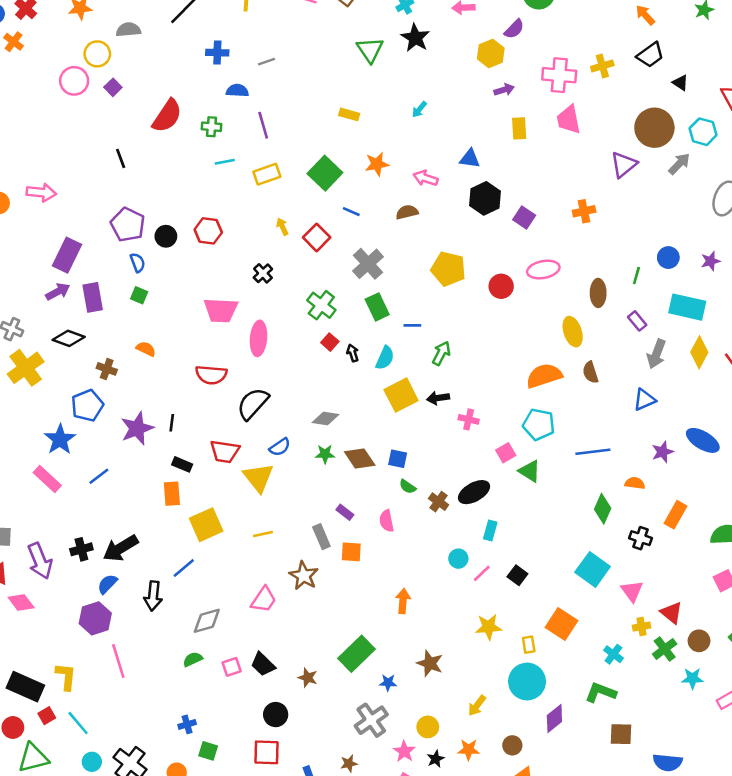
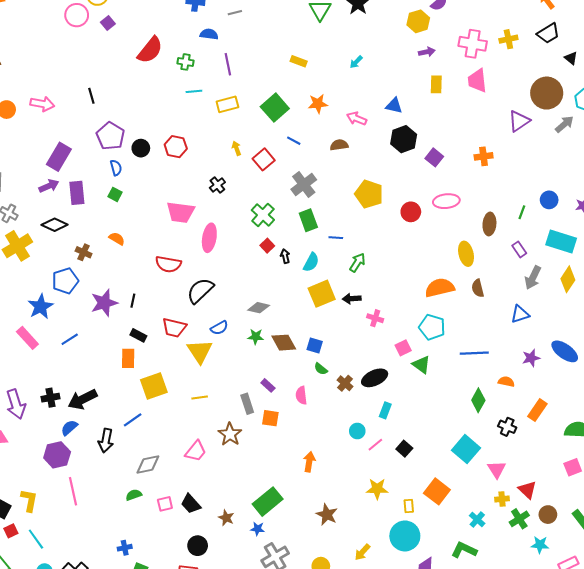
black line: (121, 158) -> (91, 96), moved
blue star: (388, 683) -> (258, 529), moved

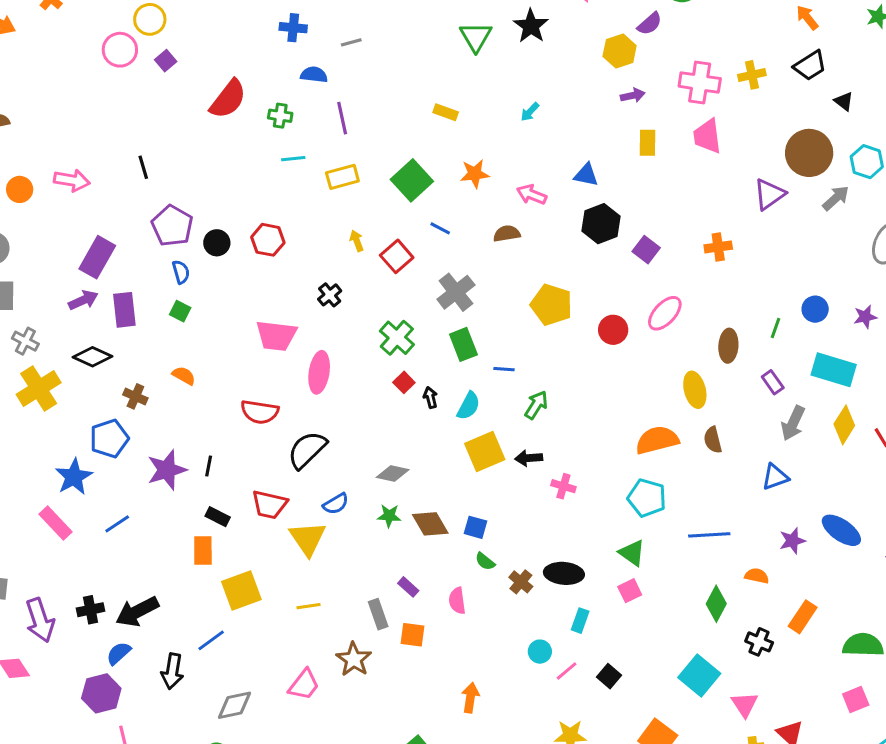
pink ellipse: (446, 201) -> (665, 313), turned -40
pink square: (403, 348) -> (630, 591), moved
black ellipse: (375, 378) -> (564, 573), turned 30

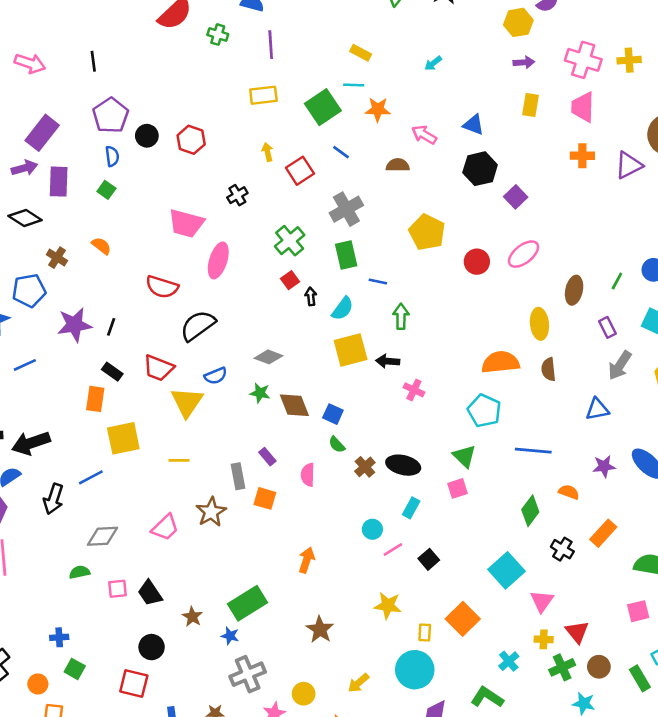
cyan line: (293, 159) -> (354, 85), moved
orange cross: (718, 247) -> (582, 156), moved
green arrow: (536, 405) -> (401, 316), turned -40

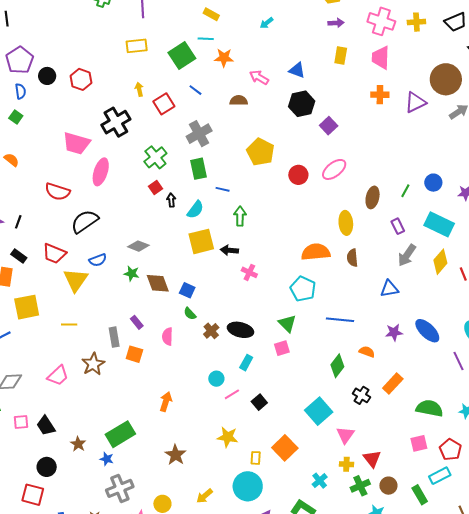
black cross: (237, 195) -> (116, 122), size x1.8

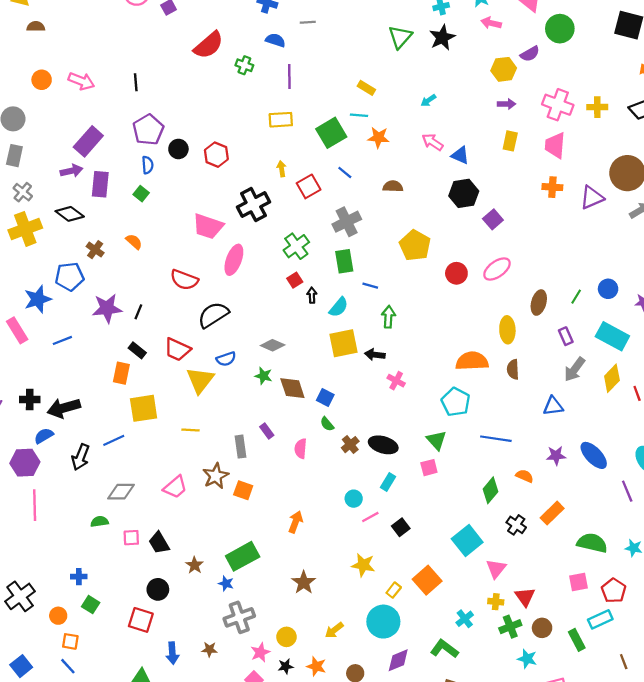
pink arrow: (259, 77) -> (433, 142), moved
orange square: (134, 354) -> (243, 490), moved
yellow rectangle: (256, 458) -> (394, 590), turned 32

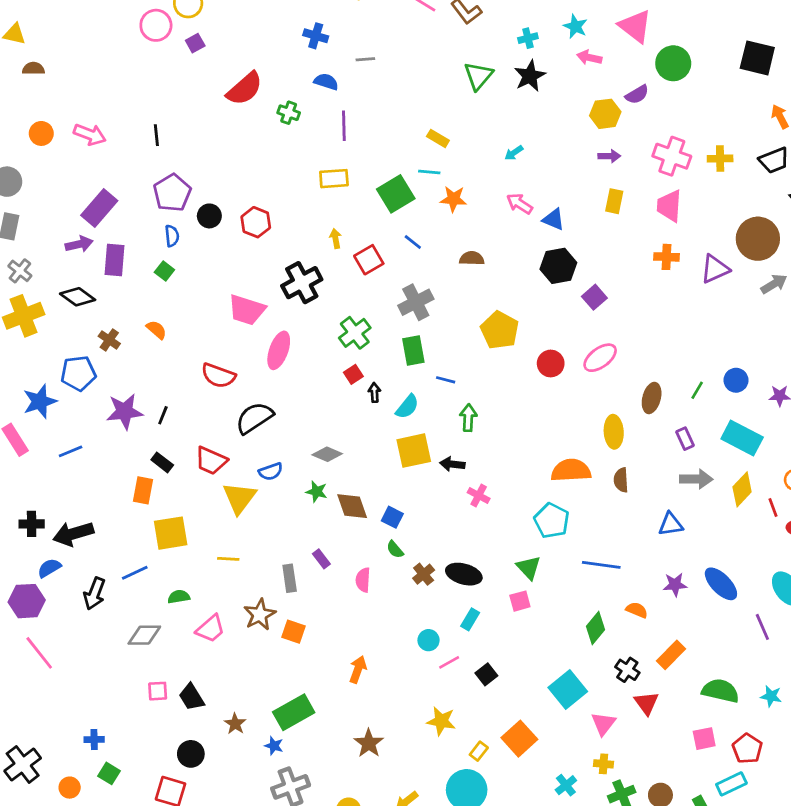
gray arrow: (575, 369) -> (696, 479), turned -125
pink line: (35, 505) -> (39, 653), turned -36
green semicircle: (99, 521) -> (179, 597), moved
red triangle: (525, 597) -> (646, 703), moved

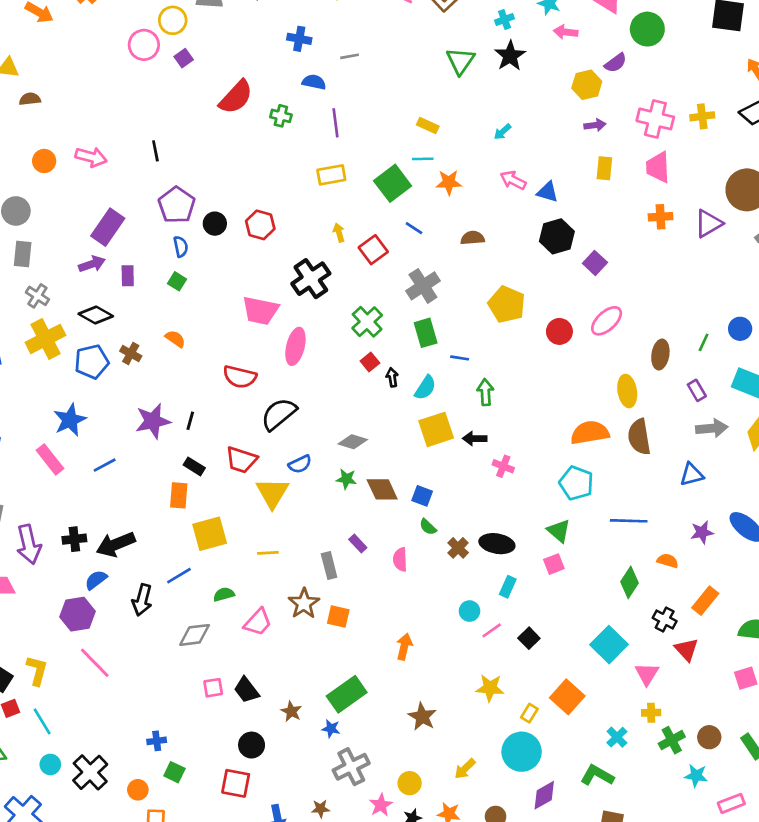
purple rectangle: (114, 260) -> (128, 276), size x0.7
blue pentagon: (78, 373) -> (92, 362), moved
brown semicircle: (621, 480) -> (639, 437), size x1.5

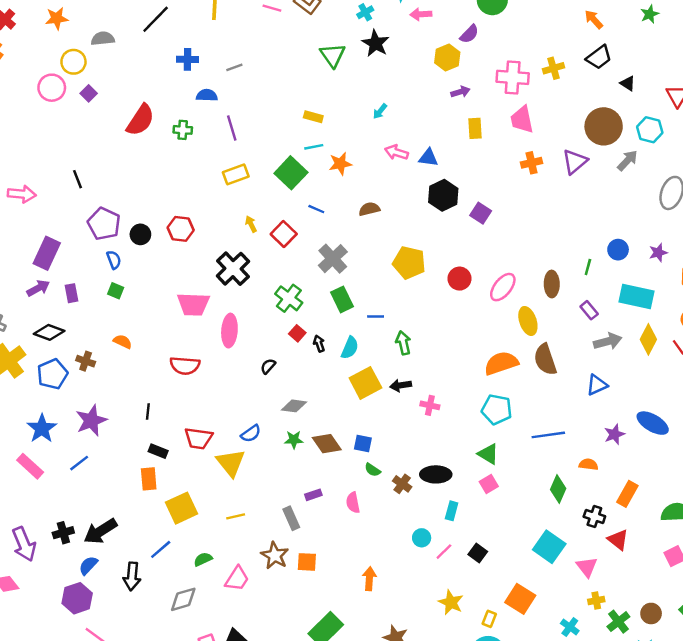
pink ellipse: (607, 321) -> (503, 287), moved
black semicircle: (279, 414) -> (268, 366), moved, size x0.5
purple star: (153, 421) -> (91, 421), moved
purple rectangle: (358, 544) -> (313, 495), turned -56
yellow star: (490, 688) -> (451, 602), turned 30

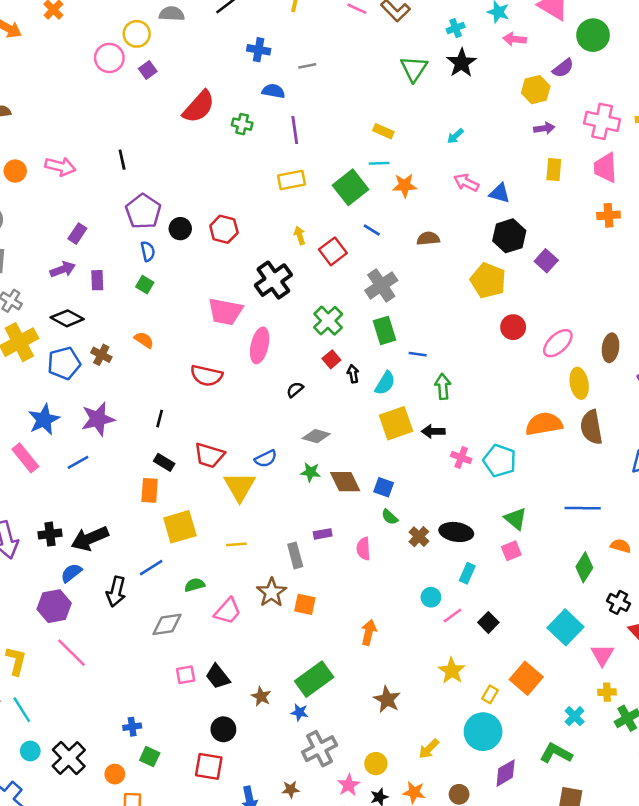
purple rectangle: (47, 253) -> (77, 234), size x0.6
yellow pentagon: (409, 263) -> (488, 280), moved
cyan pentagon: (497, 410) -> (500, 461), moved

